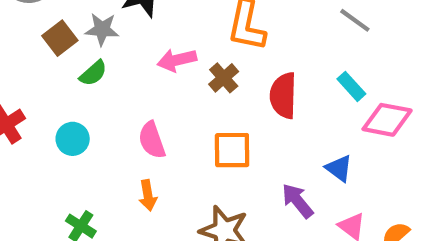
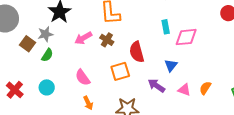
cyan rectangle: (351, 86) -> (166, 27), turned 48
red semicircle: (283, 95) -> (137, 52), moved
blue triangle: (339, 168) -> (171, 65), turned 48

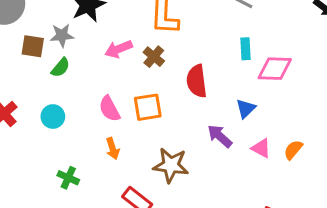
brown square: (28, 44) -> (33, 46), turned -35
orange square: (120, 71) -> (148, 107), moved

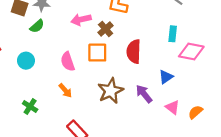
orange square: (148, 107) -> (97, 53), moved
orange arrow: (113, 149) -> (65, 91), turned -32
brown star: (171, 165) -> (111, 91), moved, turned 30

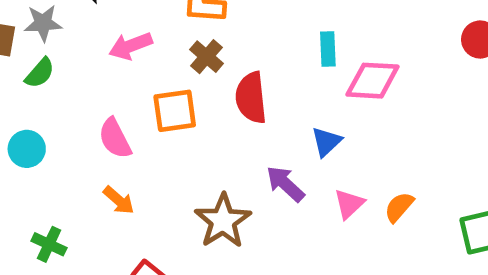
brown cross: (106, 29) -> (206, 57), moved
brown star: (111, 91) -> (223, 221), moved
pink triangle: (172, 107) -> (349, 204), turned 48

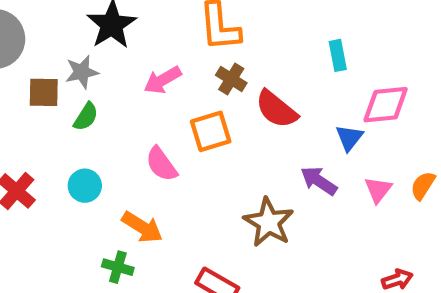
pink diamond: (373, 81) -> (386, 105), moved
red semicircle: (251, 98) -> (276, 109), turned -36
orange arrow: (119, 200) -> (142, 227), moved, size x1.4

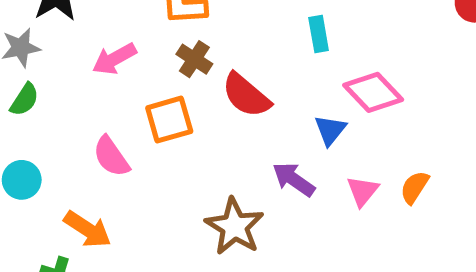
pink diamond: (386, 105) -> (373, 92), turned 51

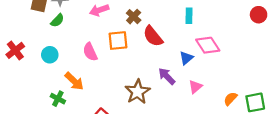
orange semicircle: (415, 187) -> (230, 99), moved

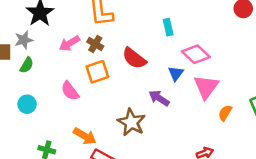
brown cross: (134, 17) -> (95, 44), moved
orange arrow: (74, 81) -> (85, 136), moved
pink triangle: (195, 87) -> (206, 87), moved, size x1.6
orange semicircle: (230, 99) -> (225, 113), moved

